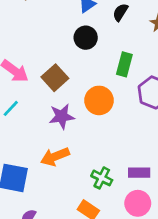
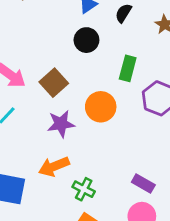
purple rectangle: (139, 173) -> (143, 183), turned 30
green cross: (102, 178) -> (84, 189), moved

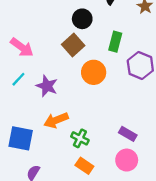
brown square: (54, 83) -> (73, 45), moved
purple star: (61, 124) -> (47, 86), moved, turned 30

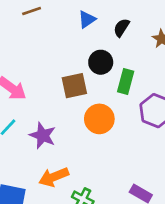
black circle: (82, 19) -> (101, 62), moved
brown square: (73, 45) -> (74, 86), turned 30

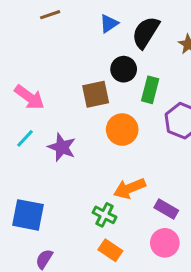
black semicircle: (121, 28) -> (146, 32), size x1.6
orange arrow: (54, 177) -> (130, 188), moved

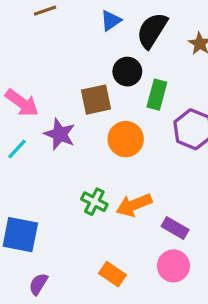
purple star: (62, 147) -> (60, 134), moved
green cross: (104, 215) -> (94, 202), moved

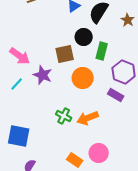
purple rectangle: (175, 228) -> (116, 95), moved
pink circle: (173, 266) -> (99, 153), moved

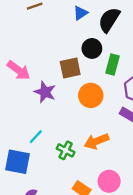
cyan line: (17, 84) -> (36, 137), moved
green cross: (64, 116) -> (66, 150), moved

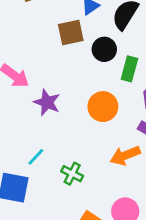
brown square: (70, 68) -> (71, 33), moved
orange arrow: (96, 141) -> (125, 155), moved

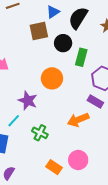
purple star: (47, 102) -> (28, 101), moved
orange circle: (103, 107) -> (52, 78), moved

